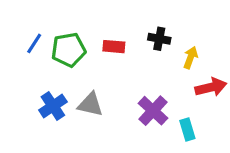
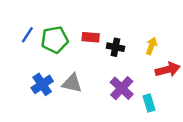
black cross: (159, 39) -> (115, 47), moved

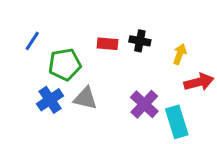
green pentagon: (55, 40) -> (65, 64), moved
black cross: (115, 47) -> (140, 41), moved
cyan rectangle: (149, 103) -> (177, 122), size x1.5

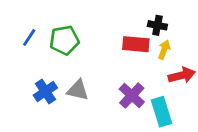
black cross: (140, 41) -> (157, 25), moved
red rectangle: (107, 44) -> (136, 44), moved, size x1.4
green pentagon: (65, 64) -> (64, 40), moved

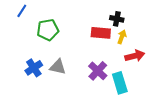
blue line: (29, 37) -> (22, 11), moved

